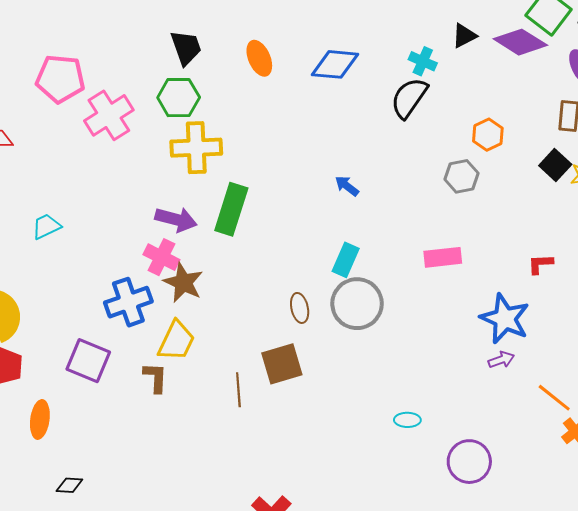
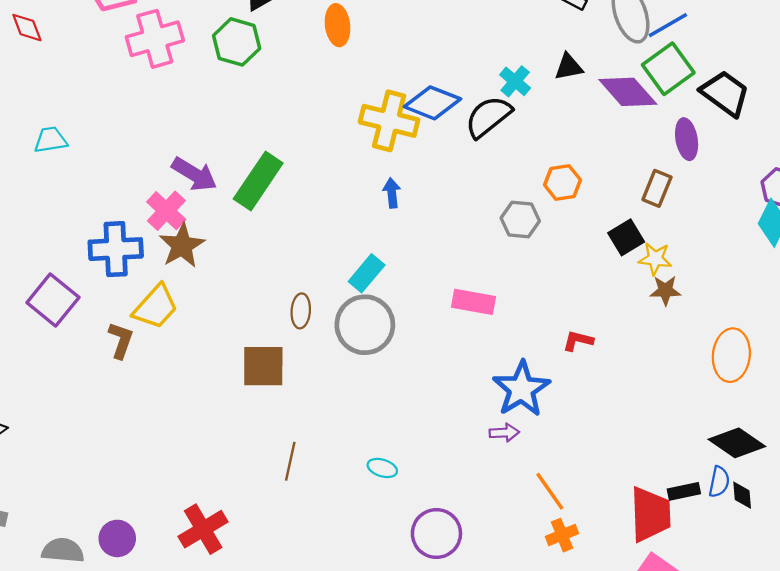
blue diamond: (335, 64) -> (432, 103), moved
yellow cross: (196, 148) -> (389, 121), moved
blue arrow: (347, 186) -> (392, 193), turned 30
brown line: (238, 390) -> (290, 461), moved

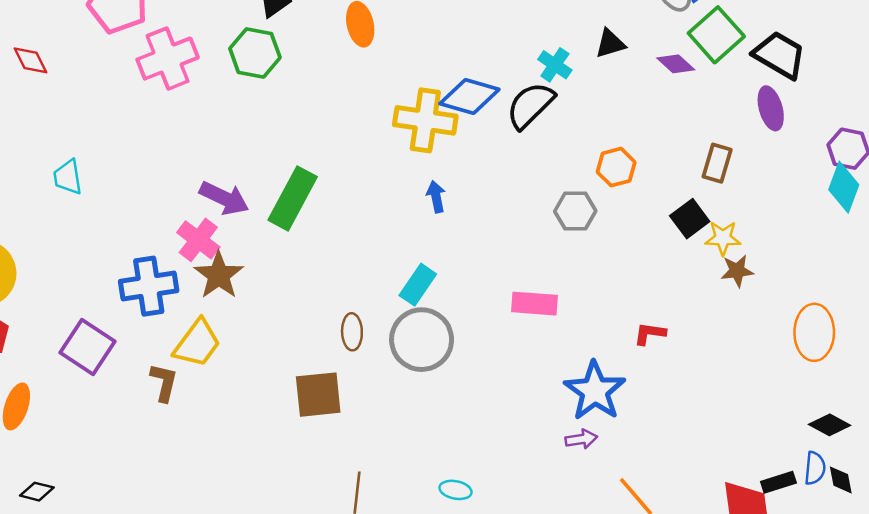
purple diamond: (628, 92) -> (676, 64), size x0.6
purple ellipse: (687, 139) -> (771, 108), moved
cyan trapezoid: (51, 140) -> (68, 177), turned -84
black diamond: (737, 443) -> (830, 425), size x0.7

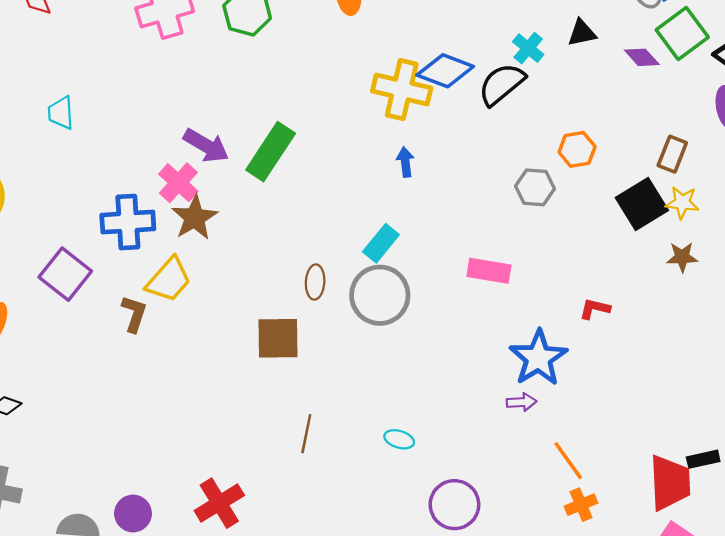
black square: (690, 219) -> (642, 204), size x1.4
yellow star: (723, 238) -> (682, 203), moved

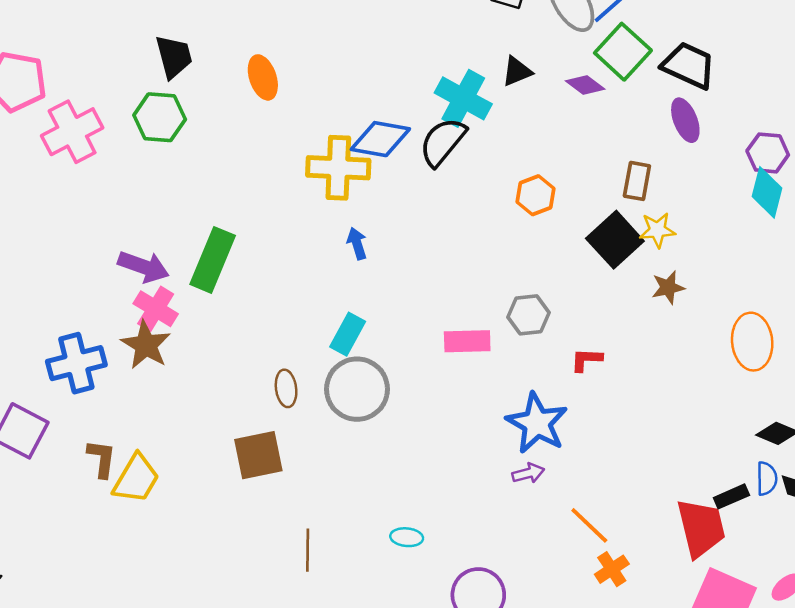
cyan cross: (528, 48) -> (463, 98), size x1.6
pink cross: (178, 183) -> (156, 309), moved
gray hexagon: (535, 187) -> (528, 315), moved
yellow trapezoid: (169, 280) -> (136, 479), moved

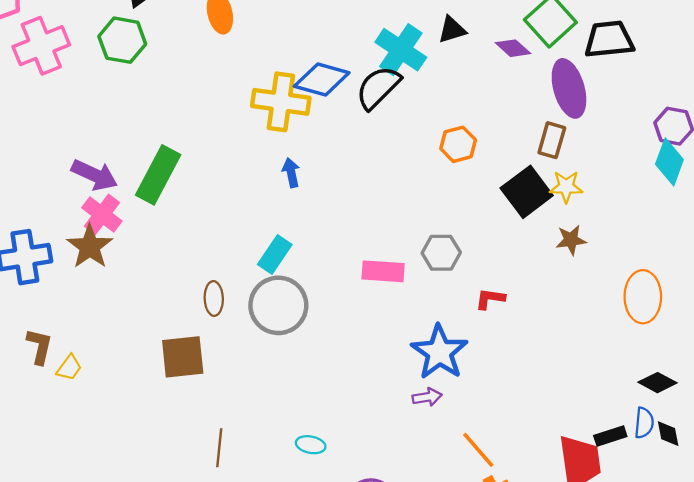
black trapezoid: (689, 65) -> (609, 39), turned -36
purple ellipse: (685, 120) -> (569, 88), moved, size x1.4
yellow trapezoid: (136, 479) -> (69, 368), size x0.6

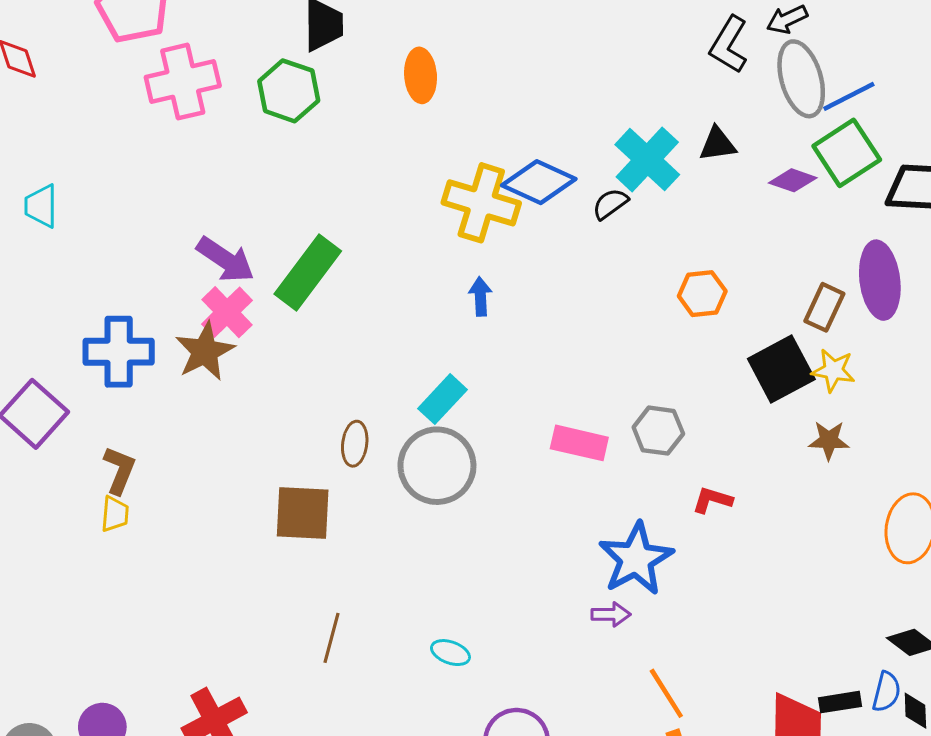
purple diamond: (513, 48) -> (793, 180), turned -32
black semicircle: (378, 87) -> (610, 204), size x0.6
purple ellipse: (569, 88) -> (880, 280), moved
yellow trapezoid: (69, 368) -> (115, 514), moved, turned -40

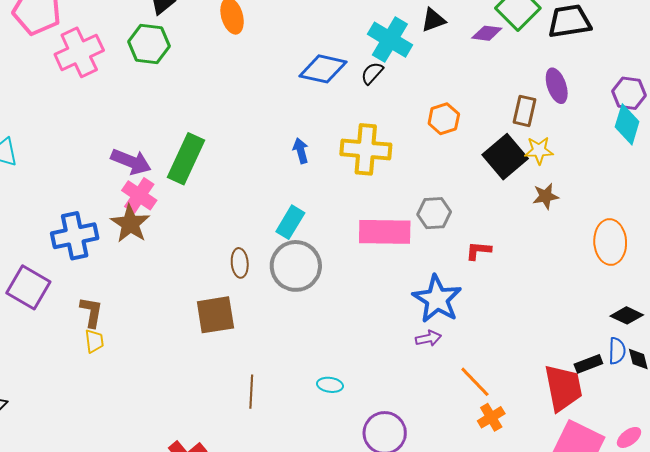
yellow cross: (481, 203) -> (366, 149), moved
purple ellipse: (880, 280) -> (557, 86), size x0.7
pink rectangle: (579, 443) -> (385, 232), size x1.4

